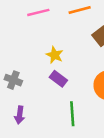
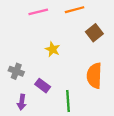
purple rectangle: (58, 79) -> (43, 86), moved

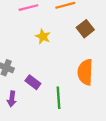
yellow star: (53, 49) -> (43, 36), moved

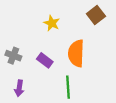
orange semicircle: (85, 72) -> (76, 53), moved
purple rectangle: (33, 82) -> (45, 60), moved

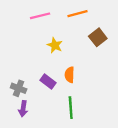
orange semicircle: (76, 53) -> (70, 75), moved, size x0.6
gray cross: (13, 56) -> (19, 88), moved

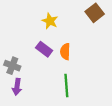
purple rectangle: (48, 82) -> (44, 49), moved

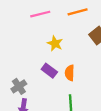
gray cross: (12, 66) -> (19, 86), turned 35

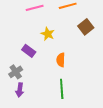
purple rectangle: (49, 71) -> (29, 51), moved

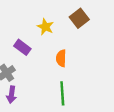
brown square: (86, 27) -> (79, 18), moved

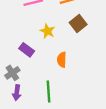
green line: (62, 93) -> (49, 91), moved

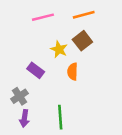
brown square: (78, 23) -> (82, 41), moved
orange semicircle: (62, 60) -> (73, 72), moved

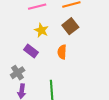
yellow star: (59, 49) -> (41, 30), moved

